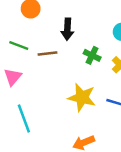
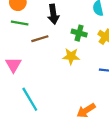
green line: (19, 45) -> (20, 23), moved
yellow star: (82, 97) -> (71, 56), moved, size x0.7

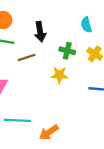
cyan line: (30, 99) -> (17, 120), turned -55
orange arrow: (86, 111) -> (49, 132), moved

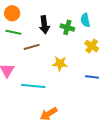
green cross: (67, 51) -> (67, 27), moved
cyan line: (17, 120) -> (33, 86), moved

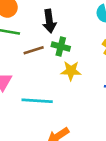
green cross: (67, 27) -> (61, 47), moved

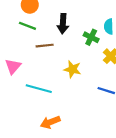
green cross: (61, 47) -> (91, 37), moved

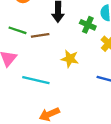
green line: (27, 26) -> (17, 30), moved

